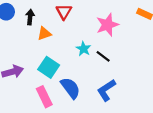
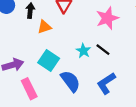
cyan star: (83, 49) -> (83, 51), moved
pink rectangle: (44, 97) -> (29, 89), moved

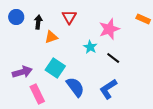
black line: (103, 50) -> (113, 58), moved
cyan star: (83, 51) -> (90, 47), moved

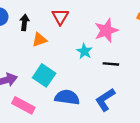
black line: (113, 58) -> (111, 64), turned -32
blue semicircle: (75, 87) -> (67, 97), turned -45
pink rectangle: (37, 94) -> (23, 105), turned -36

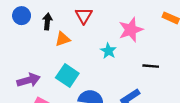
black line: (111, 64) -> (151, 66), moved

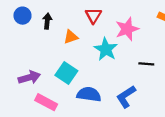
red triangle: (84, 16) -> (93, 16), moved
orange triangle: (63, 39) -> (71, 37), moved
cyan star: (108, 51) -> (106, 49), size x1.5

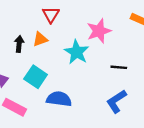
red triangle: (93, 16) -> (51, 15), moved
black arrow: (47, 21) -> (19, 44), moved
blue L-shape: (126, 97) -> (116, 101), moved

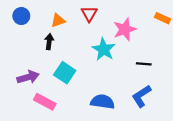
red triangle: (51, 15) -> (89, 14), moved
orange triangle: (40, 39) -> (58, 20), moved
blue semicircle: (59, 99) -> (103, 102), moved

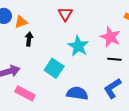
orange triangle: (58, 20) -> (21, 22), moved
pink star: (125, 29) -> (110, 37), moved, turned -30
cyan square: (65, 73) -> (54, 68), moved

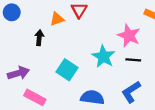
orange triangle: (21, 22) -> (57, 19), moved
cyan star: (78, 46) -> (103, 57), moved

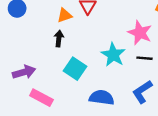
black arrow: (39, 38) -> (59, 38), moved

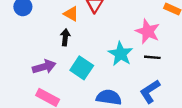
orange triangle: (65, 15) -> (71, 14), turned 49
purple arrow: (24, 72) -> (44, 67), moved

